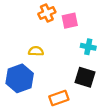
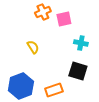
yellow semicircle: (36, 51) -> (33, 47), turned 56
blue hexagon: (20, 78) -> (21, 86), moved

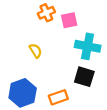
cyan cross: (81, 43) -> (88, 46), size x1.6

